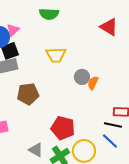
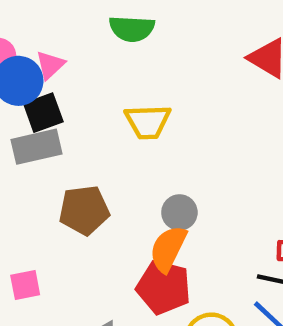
gray circle: (82, 77) -> (179, 212), moved
orange semicircle: (93, 83) -> (168, 249), moved, size x1.5

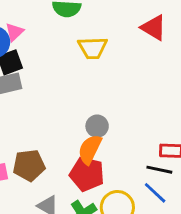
yellow trapezoid: (148, 122) -> (93, 48), moved
brown pentagon: (84, 210) -> (29, 165), moved

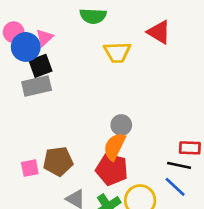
red triangle: (154, 28) -> (159, 32), moved

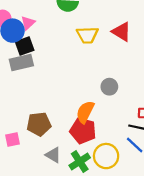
red triangle: (159, 32) -> (121, 32), moved
gray circle: (121, 125) -> (109, 87), moved
pink square: (30, 168) -> (13, 140), moved

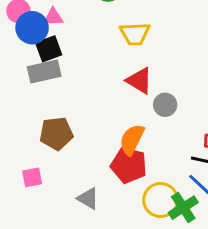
pink triangle: (28, 23) -> (53, 17), turned 40
red triangle: (121, 32) -> (139, 81), moved
brown pentagon: (39, 124) -> (56, 133), moved
green cross: (80, 162) -> (183, 208), moved

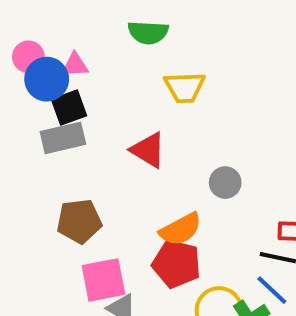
red triangle: (139, 81) -> (148, 150), moved
orange semicircle: (132, 140) -> (181, 229), turned -144
pink square: (32, 177) -> (103, 280), moved, size x1.6

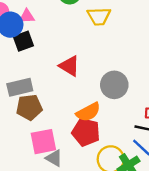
yellow trapezoid: (185, 87) -> (99, 16), moved
gray rectangle: (63, 138) -> (20, 87), moved
gray circle: (225, 183) -> (114, 85), size x1.5

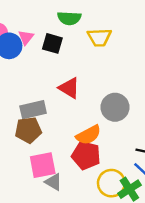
pink triangle: (27, 16) -> (26, 37), turned -49
black square: (23, 41) -> (52, 43), moved, turned 36
gray rectangle: (20, 87) -> (33, 110), moved

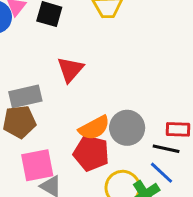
red triangle: (69, 88) -> (70, 69), turned 40
gray circle: (115, 107) -> (127, 128), moved

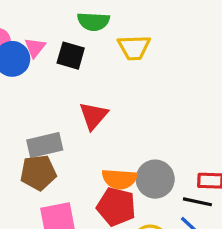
orange semicircle: (94, 128) -> (119, 179), turned 32

